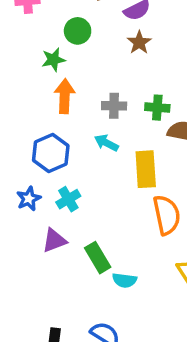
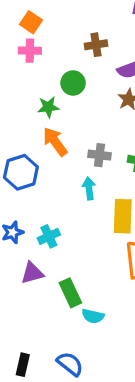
orange arrow: (65, 96) -> (55, 142), turned -44
cyan arrow: (106, 143) -> (89, 188), turned 50
blue hexagon: (51, 153) -> (21, 172), moved

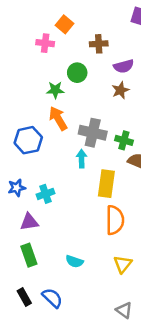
orange square: (31, 22) -> (65, 24), moved
gray cross: (100, 155) -> (93, 133), size x1.5
green rectangle: (70, 293) -> (29, 255), moved
black rectangle: (23, 365) -> (24, 297), moved, turned -48

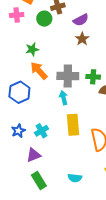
green circle: (77, 73) -> (44, 19), moved
yellow rectangle: (106, 184) -> (73, 125), moved

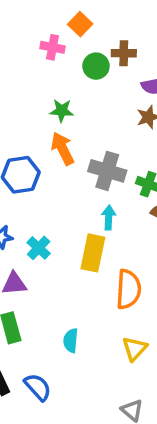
cyan arrow: (64, 98) -> (109, 218), moved
cyan cross: (42, 131) -> (39, 248), turned -32
cyan semicircle: (75, 178) -> (71, 341), turned 72

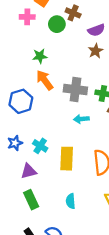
brown cross: (124, 53) -> (73, 13), turned 32
cyan arrow: (109, 218) -> (81, 119), turned -88
yellow rectangle: (93, 253) -> (67, 159), moved

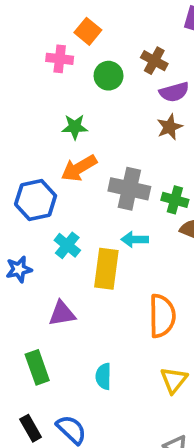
brown cross: (73, 13) -> (154, 61), moved
orange arrow: (45, 80) -> (79, 168), turned -90
cyan cross: (40, 146) -> (67, 245), moved
yellow rectangle: (67, 159) -> (106, 269), moved
purple triangle: (29, 171) -> (62, 314), moved

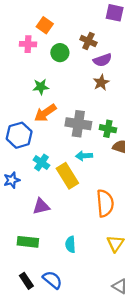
yellow rectangle: (106, 269) -> (67, 176), turned -35
green rectangle: (37, 367) -> (28, 242), turned -60

